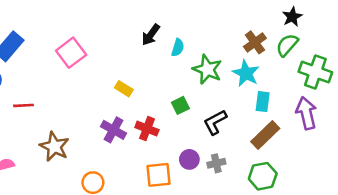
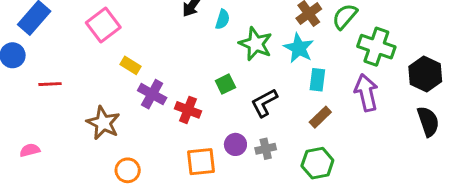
yellow rectangle: (124, 89) -> (130, 65), moved
purple cross: (113, 130) -> (152, 94), moved
brown rectangle: (265, 135) -> (320, 117), size x0.7
brown star: (54, 147) -> (103, 123), moved

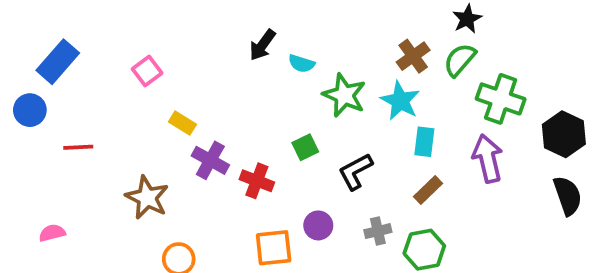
cyan semicircle: (223, 19) -> (302, 64), turned 90
pink square: (103, 25) -> (147, 71), size x0.7
gray cross: (266, 149) -> (378, 231), moved

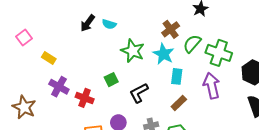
green semicircle: (460, 60) -> (192, 44), moved
cyan semicircle: (302, 64) -> (109, 24), moved
yellow rectangle: (182, 123) -> (49, 58), moved

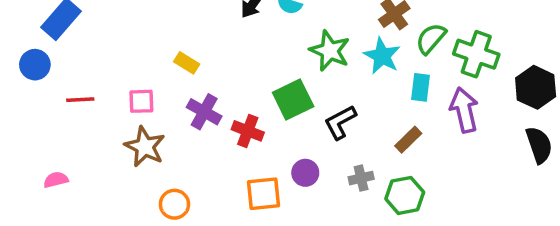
pink square: (24, 38) -> (141, 101), moved, turned 35
cyan rectangle: (177, 76) -> (420, 87), moved
green square: (111, 80) -> (293, 100), size x1.6

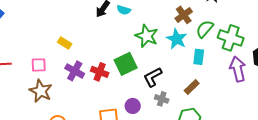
purple arrow: (464, 110) -> (238, 69), moved
red cross: (248, 131) -> (100, 72), moved
gray cross: (361, 178) -> (162, 99), moved, turned 32

